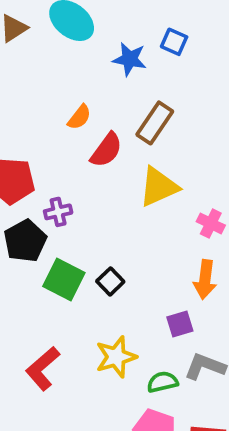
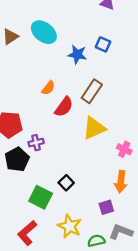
green square: (64, 280) -> (41, 197), moved
yellow star: (116, 357) -> (70, 226), turned -30

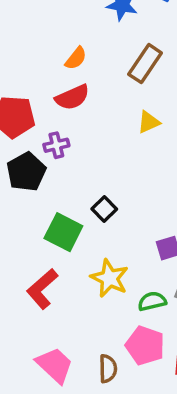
red semicircle: (64, 107) -> (72, 97), moved, turned 30
yellow triangle: (94, 128) -> (149, 122), size x0.6

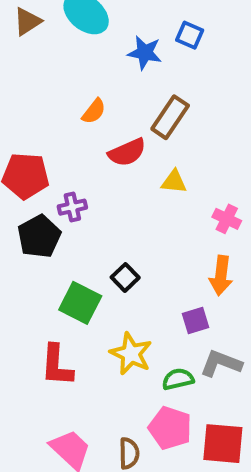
red semicircle: (72, 97) -> (127, 152), moved
yellow triangle: (149, 122) -> (174, 182), turned 30
red L-shape: (42, 289) -> (57, 365), turned -45

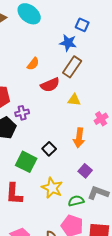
blue star: (145, 53) -> (68, 43), moved
pink cross: (227, 219) -> (101, 119), turned 32
orange arrow: (221, 275) -> (79, 138), moved
purple square: (196, 320) -> (85, 171), turned -32

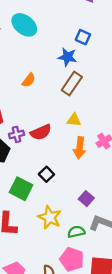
red semicircle: (50, 85) -> (41, 132), moved
orange arrow: (79, 138) -> (80, 148), moved

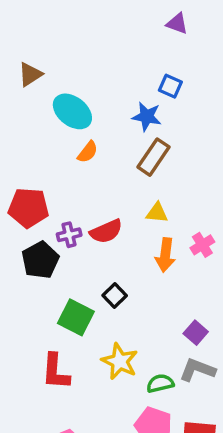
cyan ellipse: (24, 25) -> (72, 111), moved
purple square: (86, 199) -> (196, 333), moved

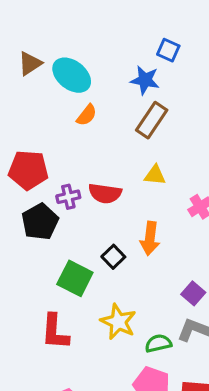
brown triangle: (30, 74) -> (30, 63), moved
red semicircle: (106, 231) -> (105, 193), turned 32
orange arrow: (165, 255) -> (150, 238), moved

